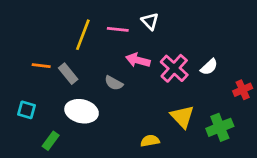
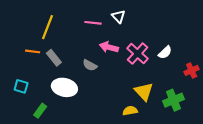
yellow line: (83, 35) -> (47, 27), moved
yellow semicircle: (150, 141) -> (130, 111), moved

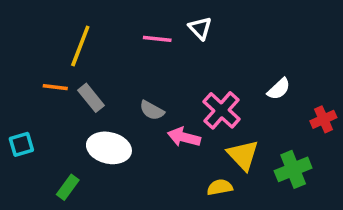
pink arrow: (109, 47) -> (184, 137), moved
pink cross: (138, 54) -> (222, 110), moved
cyan square: (21, 86) -> (21, 144), moved, turned -32

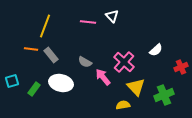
pink arrow: (184, 137) -> (103, 77), turned 36
green rectangle: (68, 187) -> (34, 89), moved

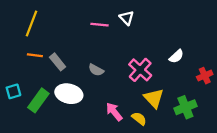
yellow line: (45, 26) -> (32, 23), moved
pink arrow: (103, 77) -> (114, 112), moved
green rectangle: (34, 89) -> (38, 100), size x1.5
yellow semicircle: (123, 105) -> (139, 119), turned 48

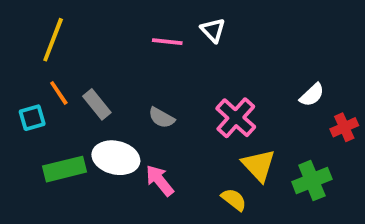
orange line: (35, 55) -> (59, 93), turned 49
white semicircle: (176, 56) -> (312, 95), moved
cyan square: (13, 91) -> (32, 118), moved
green rectangle: (38, 100) -> (64, 169), turned 40
pink arrow: (114, 112) -> (160, 181), moved

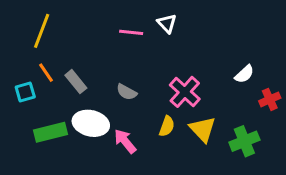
yellow semicircle: (234, 200) -> (167, 126), moved, turned 72

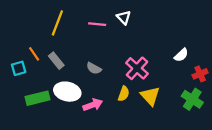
yellow line: (42, 31) -> (57, 23), moved
pink arrow: (125, 141) -> (93, 105), turned 108
green cross: (244, 141) -> (192, 99), moved, turned -35

